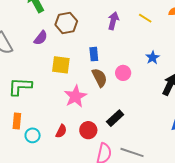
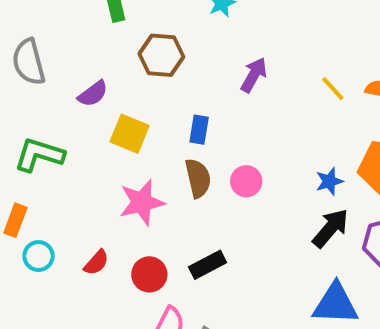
yellow line: (145, 18) -> (333, 89), moved
purple semicircle: (41, 38) -> (93, 94), moved
blue star: (153, 58) -> (329, 181), moved

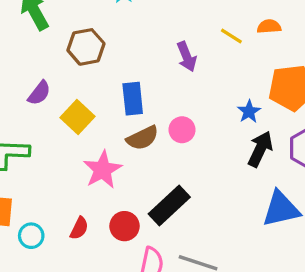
purple arrow: (254, 75) -> (187, 57), moved, turned 144
blue rectangle: (199, 130) -> (133, 99), size x1.4
yellow square: (130, 134) -> (78, 117), turned 36
brown semicircle: (198, 178) -> (143, 138), turned 92
black rectangle: (208, 265) -> (169, 206), size x1.4

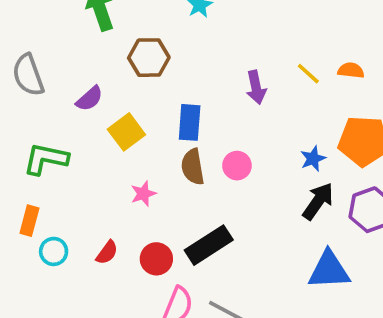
brown semicircle: (143, 138) -> (193, 167), turned 96
pink star: (103, 170) -> (143, 194), size x0.6

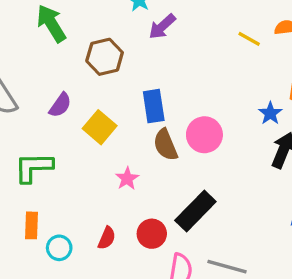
purple arrow: (256, 87) -> (162, 27), moved, turned 72
pink circle: (237, 166) -> (204, 135), size x1.4

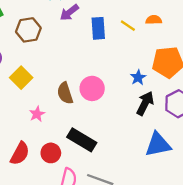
blue rectangle: (154, 106) -> (98, 28), moved
black rectangle: (195, 211) -> (82, 140), turned 72
red semicircle: (107, 238) -> (20, 153), size x1.5

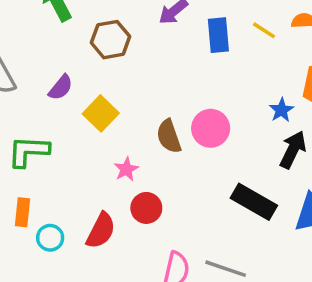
black rectangle: (82, 140) -> (254, 202), moved
red circle: (51, 153) -> (146, 208), moved

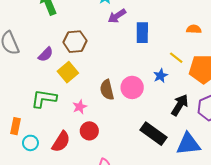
yellow line: (264, 30) -> (176, 58), moved
brown hexagon: (111, 40) -> (75, 42), moved
blue star: (281, 110) -> (160, 76), moved
green L-shape: (28, 151) -> (44, 99), moved

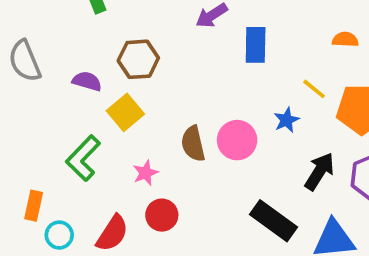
purple semicircle: (46, 54) -> (87, 81), turned -119
green L-shape: (44, 99) -> (83, 158), turned -55

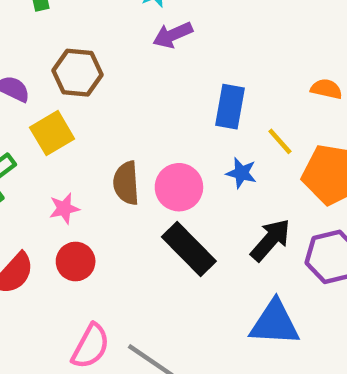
blue rectangle: (256, 45) -> (230, 107), moved
blue star: (287, 120) -> (241, 173), turned 30
black rectangle: (274, 221) -> (189, 249), moved

